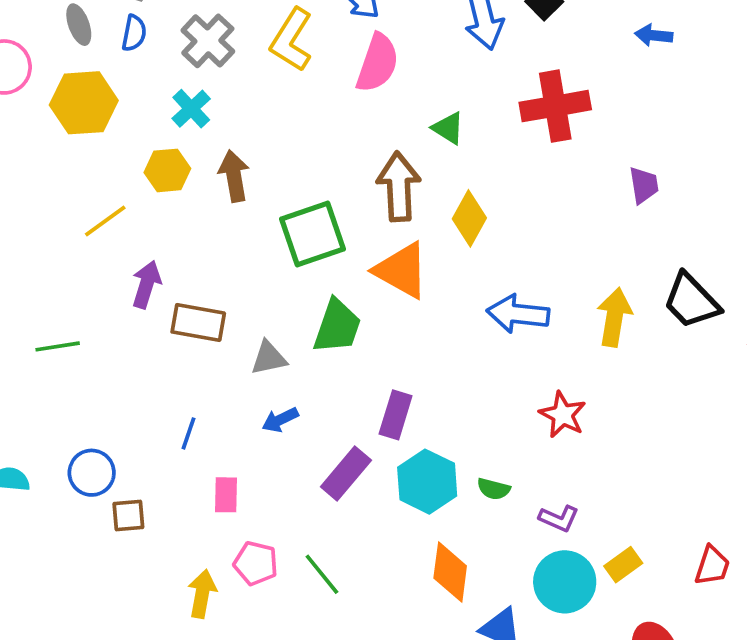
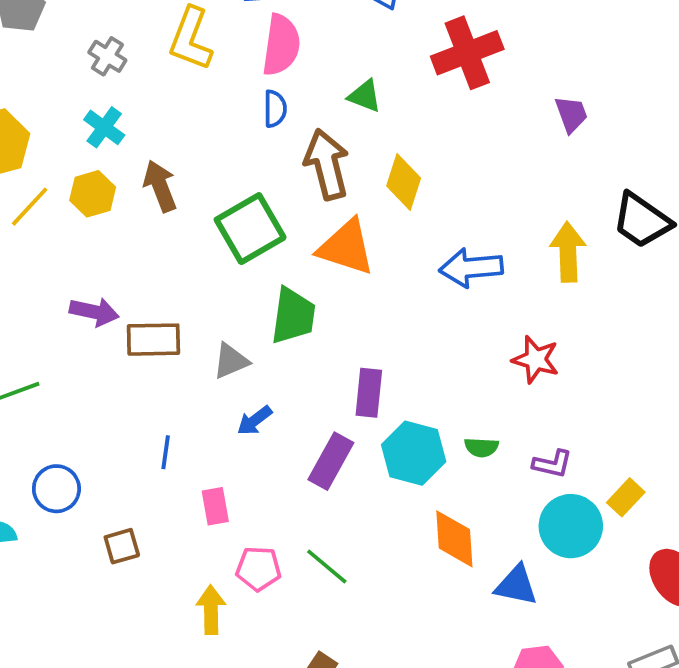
blue semicircle: (134, 33) -> (275, 109), moved
gray cross: (208, 41) -> (107, 56), size x0.7
yellow line: (105, 221) -> (30, 207), moved
purple arrow: (146, 284) -> (94, 312), turned 96
blue circle: (92, 473) -> (56, 489), moved

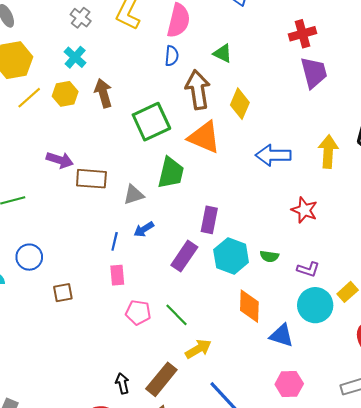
red cross: (467, 53) -> (302, 34), moved, size x0.7
purple trapezoid: (571, 114) -> (314, 73), moved, size x1.5
blue line: (166, 452) -> (115, 241), moved
yellow arrow: (211, 610) -> (198, 349), moved, turned 55

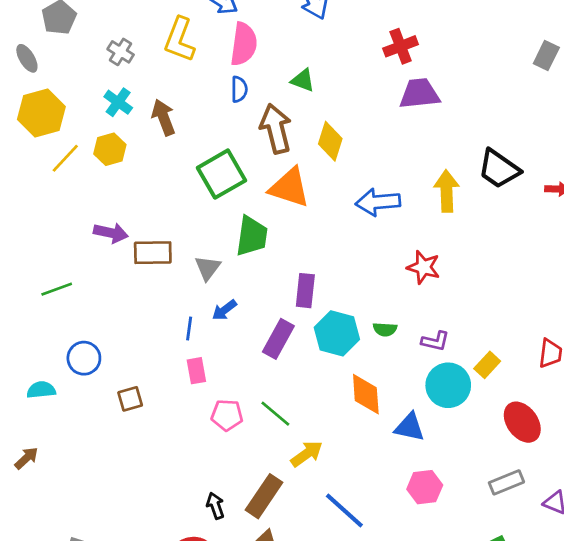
purple trapezoid: (314, 73) -> (419, 94), turned -76
brown arrow: (103, 93) -> (164, 117), moved
gray triangle: (134, 195) -> (208, 268), turned -30

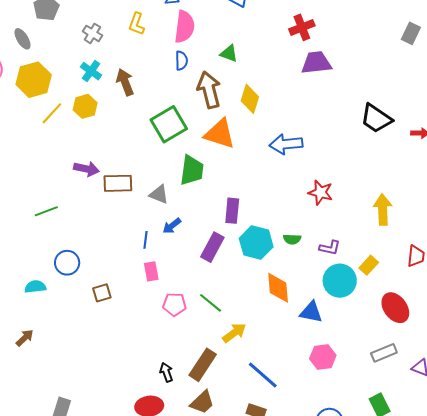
yellow L-shape: (180, 40) -> (137, 24), size x0.7
yellow arrow: (447, 191) -> (383, 209), moved
gray triangle: (208, 268) -> (159, 194), turned -45

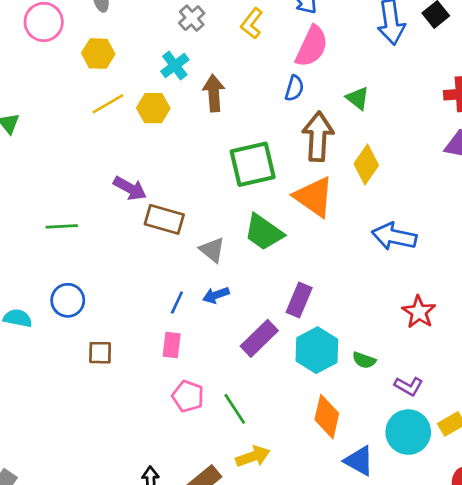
yellow hexagon: (34, 80) -> (98, 54), size x0.7
green trapezoid: (192, 170) -> (264, 232), turned 100

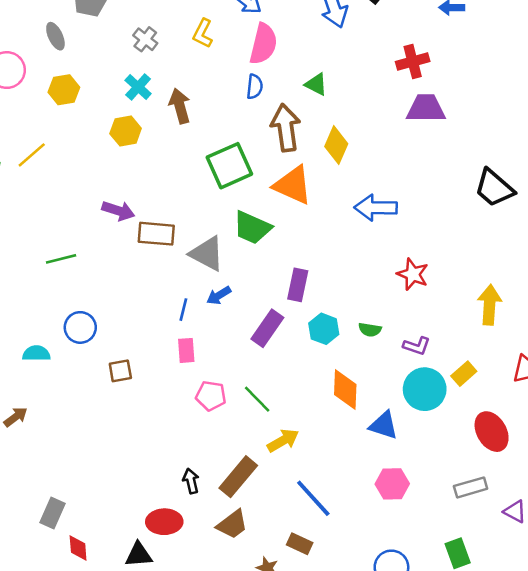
yellow line: (108, 104) -> (32, 155), moved
gray triangle: (212, 250) -> (207, 254), size x1.4
cyan hexagon: (317, 350) -> (324, 329), size x0.7

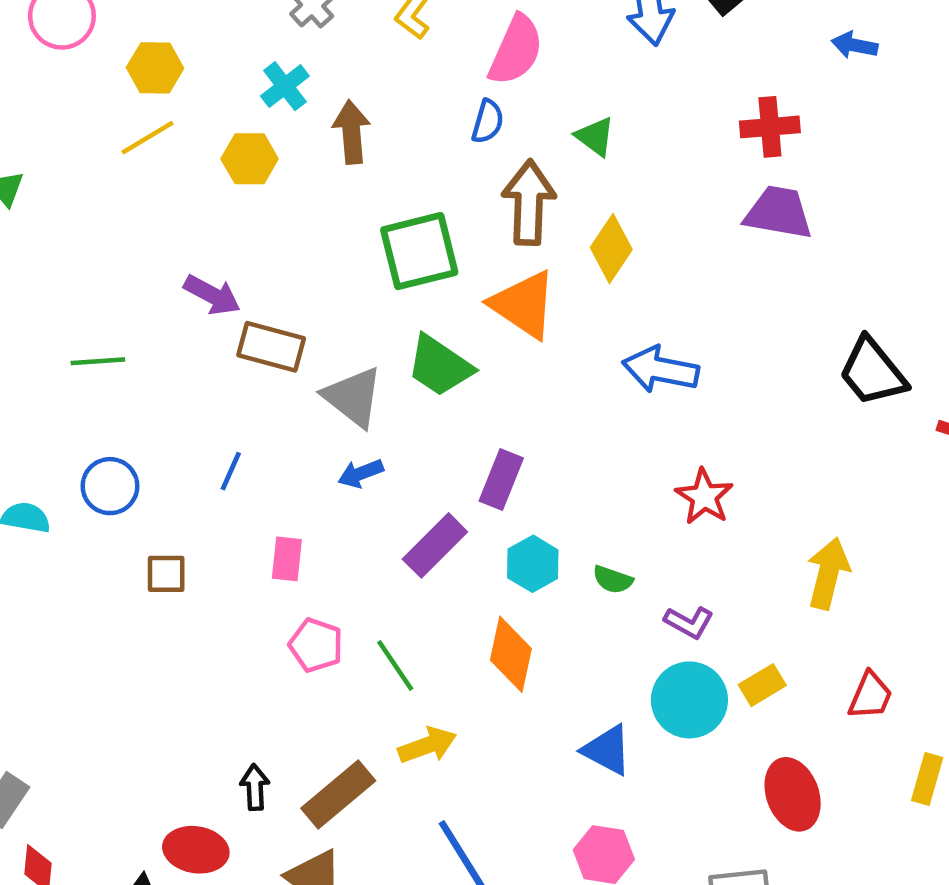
yellow line: (32, 155) -> (148, 138), moved
blue line: (183, 310) -> (231, 471), moved
orange diamond: (345, 389) -> (511, 654), moved

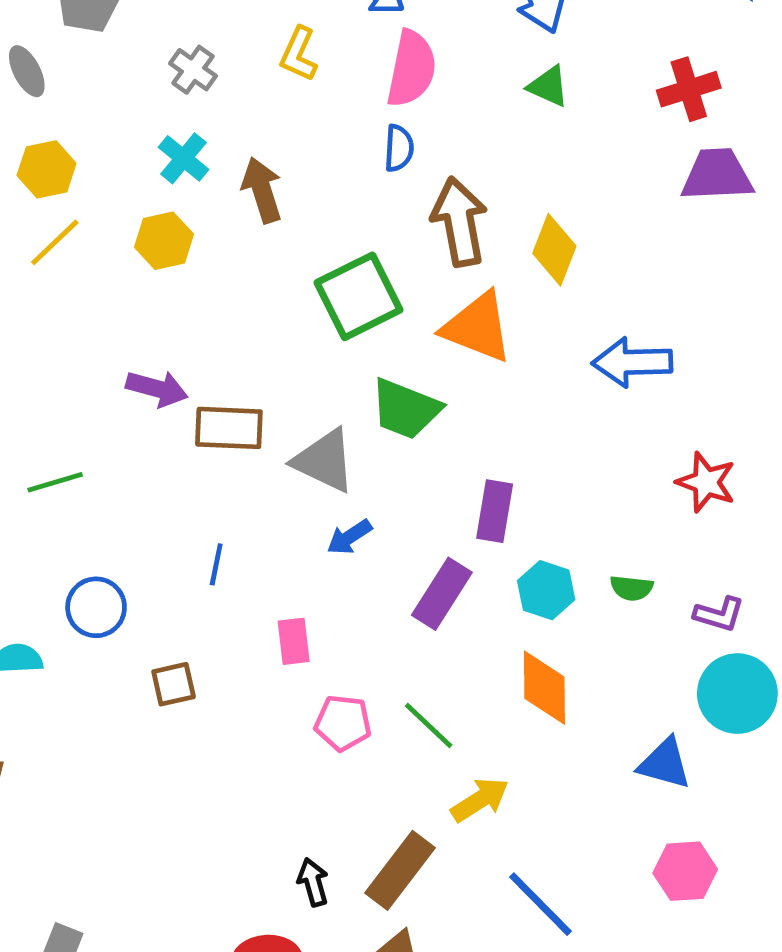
green triangle: (595, 137) -> (548, 86), moved

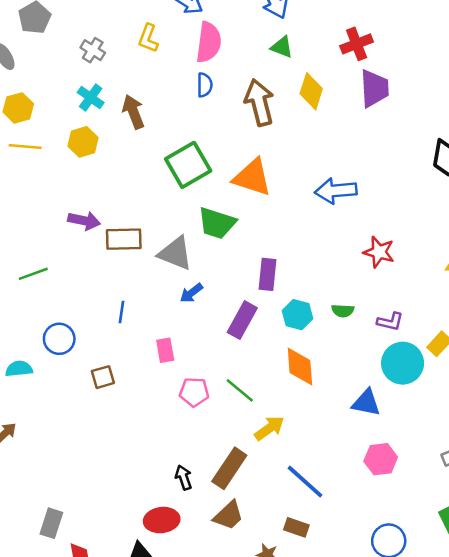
purple trapezoid: (717, 175) -> (374, 88), turned 93
brown arrow: (459, 222) -> (259, 102), moved
yellow line: (55, 242) -> (25, 146), turned 52
yellow diamond: (554, 250) -> (311, 91), moved

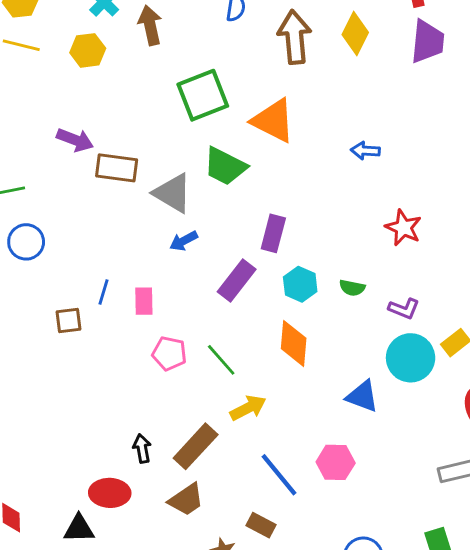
blue arrow: (336, 191) -> (365, 151), size x0.6
blue line: (121, 312) -> (104, 292), moved
blue circle: (59, 339) -> (26, 242), moved
pink hexagon: (381, 459) -> (336, 462), moved

